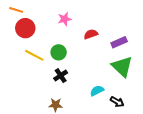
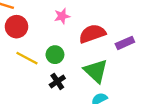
red semicircle: (91, 34) -> (92, 34), size x1.6
green triangle: (122, 66) -> (96, 71), moved

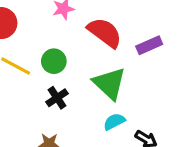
red semicircle: (92, 34) -> (105, 33), turned 56

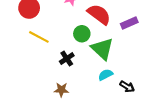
green circle: (54, 61) -> (82, 34), moved

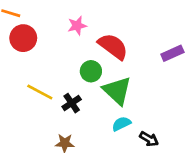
purple rectangle: (129, 23) -> (172, 53), moved
yellow line: (39, 37) -> (40, 92), moved

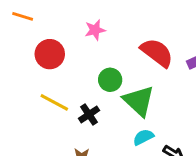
red circle: (23, 38) -> (50, 54), moved
red semicircle: (113, 46) -> (157, 53), moved

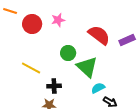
red circle: (50, 54) -> (32, 24), moved
black cross: (89, 114) -> (54, 86), moved, turned 32
cyan semicircle: (143, 137) -> (98, 88), moved

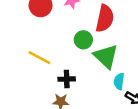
red semicircle: (99, 35) -> (105, 18), moved, turned 65
cyan semicircle: (98, 88) -> (119, 81), turned -56

